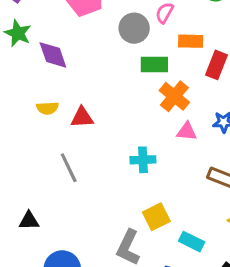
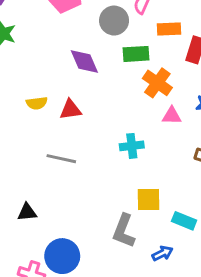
purple diamond: (53, 55) -> (84, 61), moved
gray line: (69, 168) -> (61, 159), turned -48
yellow square: (156, 217) -> (149, 199), turned 30

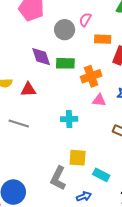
green rectangle: (136, 54) -> (65, 63), moved
orange cross: (157, 83) -> (91, 76), turned 30

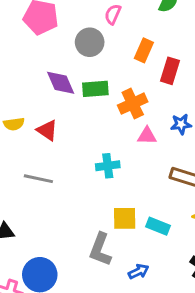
pink semicircle: (85, 20) -> (113, 14), moved
orange rectangle: (103, 39) -> (144, 50), turned -63
red triangle: (28, 90) -> (47, 130), turned 42
cyan rectangle: (101, 175) -> (158, 226), moved

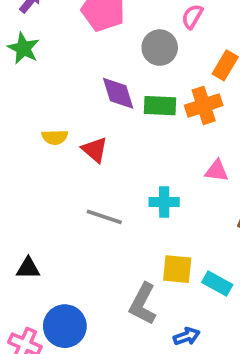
orange cross: (133, 104) -> (204, 105), moved
gray line: (38, 179) -> (104, 217), moved

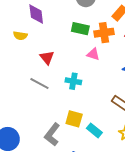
purple diamond: (118, 93) -> (36, 14), moved
red triangle: (95, 150) -> (47, 57), moved
pink triangle: (217, 171) -> (93, 54), moved

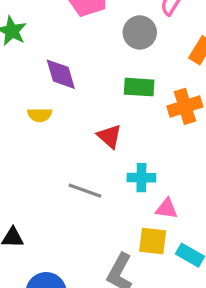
orange cross: (104, 33) -> (185, 106), moved
pink triangle: (93, 54) -> (167, 209), moved
red triangle: (47, 57) -> (109, 136), moved

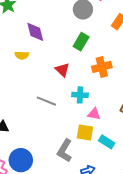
green rectangle: (139, 87) -> (81, 42), turned -66
orange cross: (185, 106) -> (102, 67), moved

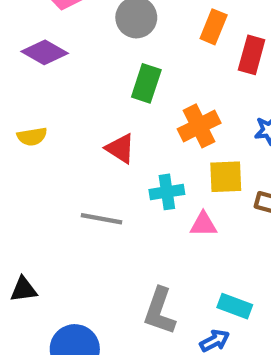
purple diamond: (35, 32) -> (45, 52), moved, turned -35
yellow square: (85, 133) -> (226, 177), moved
cyan rectangle: (107, 142) -> (235, 306), moved

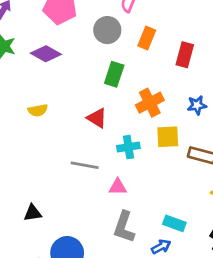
orange rectangle: (214, 27) -> (147, 38), moved
pink triangle: (203, 224) -> (118, 187), moved

